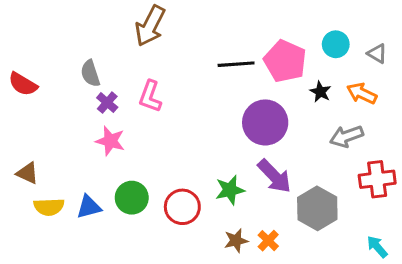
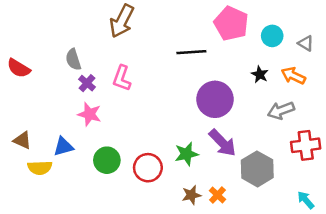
pink pentagon: (285, 61) -> (231, 23), moved
blue triangle: (89, 207) -> (63, 147), moved

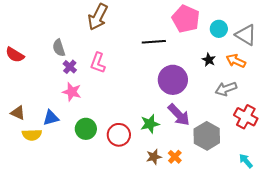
gray triangle: (306, 43) -> (246, 35), size x1.6
red cross: (306, 145) -> (246, 117), turned 35

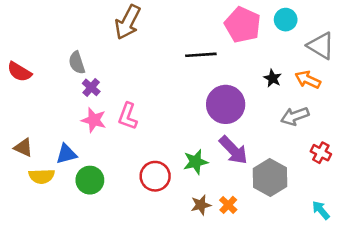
cyan circle: (219, 29) -> (286, 20), moved
pink L-shape: (98, 63) -> (128, 116), moved
red cross: (246, 117) -> (321, 153), size x0.7
green circle: (86, 129) -> (90, 180), moved

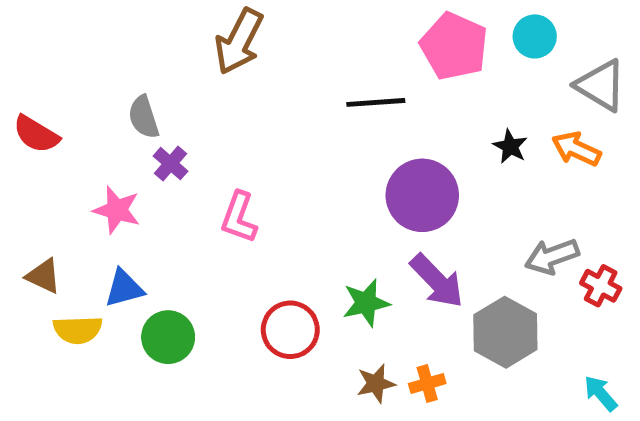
gray arrow: (295, 116) -> (552, 256), moved
pink star: (94, 120) -> (117, 210), moved
orange cross: (228, 205) -> (427, 384), turned 30

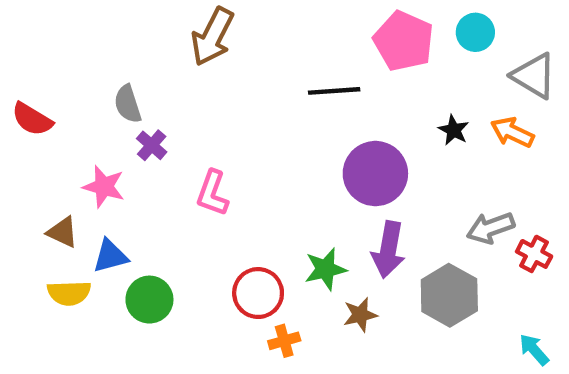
brown triangle: (43, 276) -> (63, 232), moved
purple arrow: (437, 281) -> (388, 250), turned 54
brown star: (376, 384) -> (360, 315), moved
orange cross: (427, 384) -> (284, 341), moved

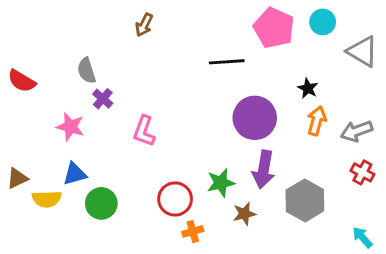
brown arrow: (212, 37) -> (144, 25), size x0.6
orange arrow: (512, 132) -> (317, 121), moved, turned 80
gray arrow: (491, 228) -> (357, 131), moved
brown triangle: (63, 232) -> (17, 178), moved, turned -50

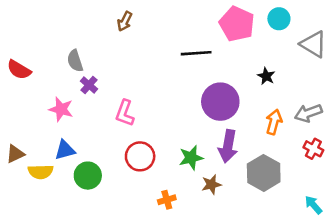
orange arrow: (317, 121) -> (274, 122), moved
red circle: (175, 199) -> (140, 156), moved

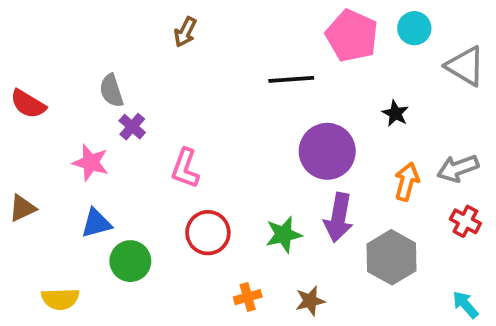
brown triangle: (15, 154) -> (22, 208), moved
yellow semicircle: (41, 172) -> (60, 299), moved
brown star: (211, 184) -> (310, 301), moved

